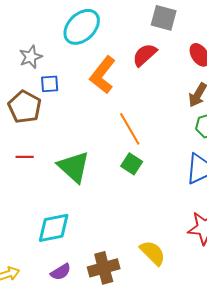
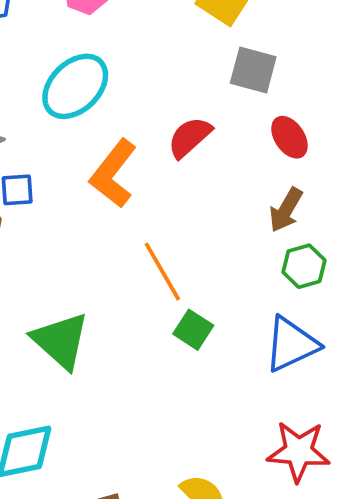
gray square: (164, 18) -> (253, 70), moved
green square: (132, 164) -> (193, 330), moved

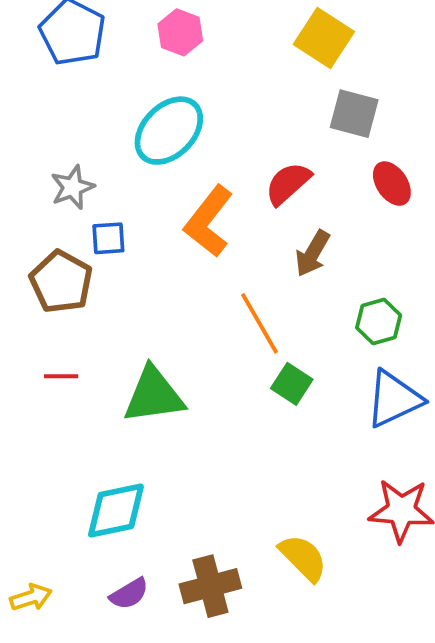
brown arrow: (286, 210) -> (313, 253), moved
green hexagon: (304, 266) -> (379, 322), moved
green triangle: (61, 341) -> (154, 395), turned -50

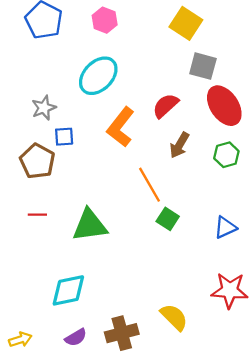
red ellipse: (392, 184) -> (224, 106), size x1.6
green hexagon: (379, 322) -> (226, 155), moved
blue triangle: (394, 399) -> (225, 227), size x0.7

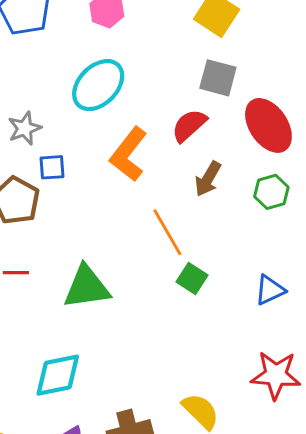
gray square: (203, 66) -> (218, 78), moved

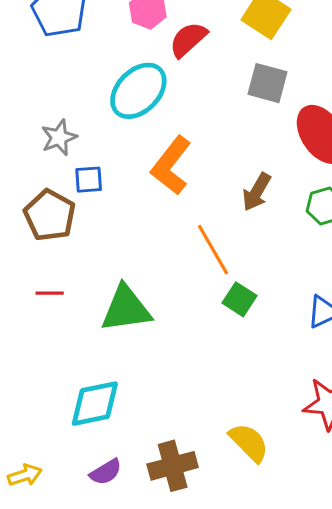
red semicircle: (189, 125) -> (188, 40), moved

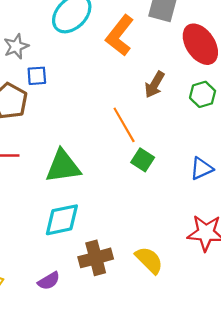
orange L-shape: (171, 166) -> (120, 35), moved
cyan diamond: (95, 404) -> (62, 220), moved
brown cross: (173, 466) -> (96, 258), moved

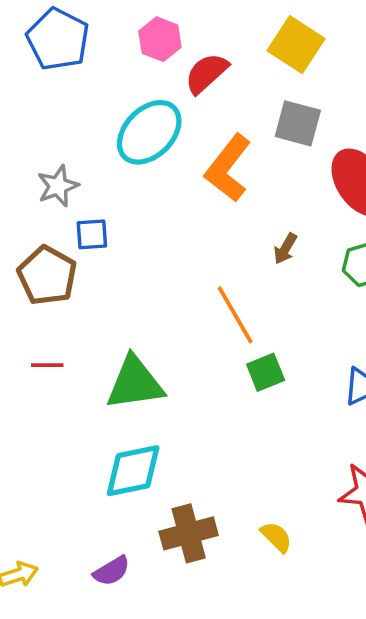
brown arrow: (155, 85) -> (285, 249), size x0.7
green square: (143, 160) -> (266, 372), turned 35
yellow semicircle: (149, 260) -> (276, 537), size x0.7

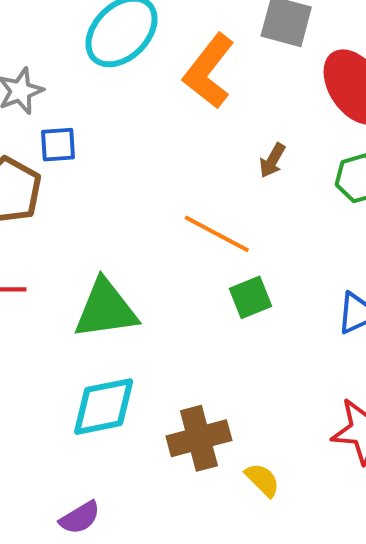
orange line: (235, 315) -> (217, 234), turned -32
brown cross: (189, 533) -> (199, 438), moved

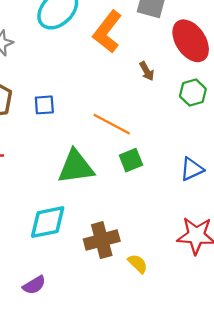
blue square: (58, 145) -> (44, 105), moved
brown arrow: (272, 160) -> (147, 71), moved, turned -60
green triangle: (106, 309) -> (76, 167), moved

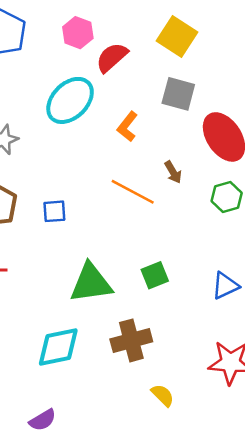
orange L-shape: (107, 32) -> (127, 127), size x0.6
orange line: (112, 124) -> (133, 192), moved
brown cross: (102, 240) -> (131, 340), moved

